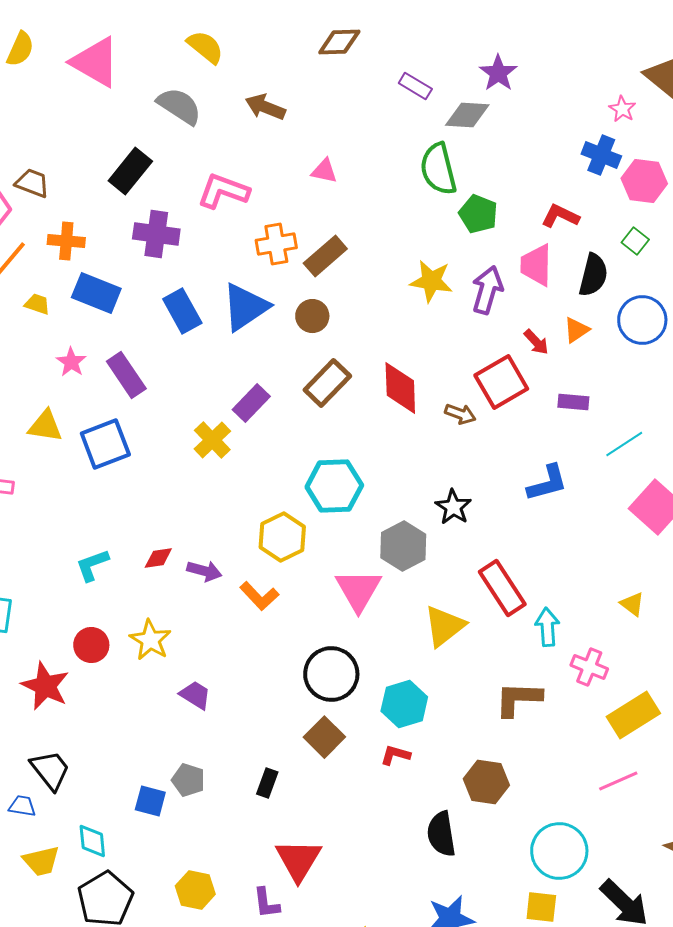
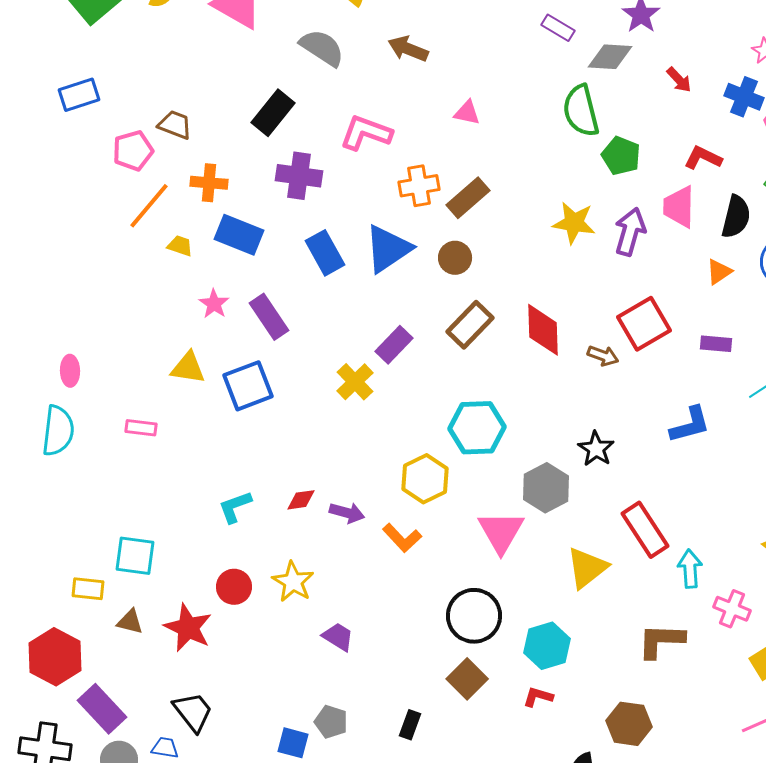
red arrow: (536, 342) -> (679, 80), moved

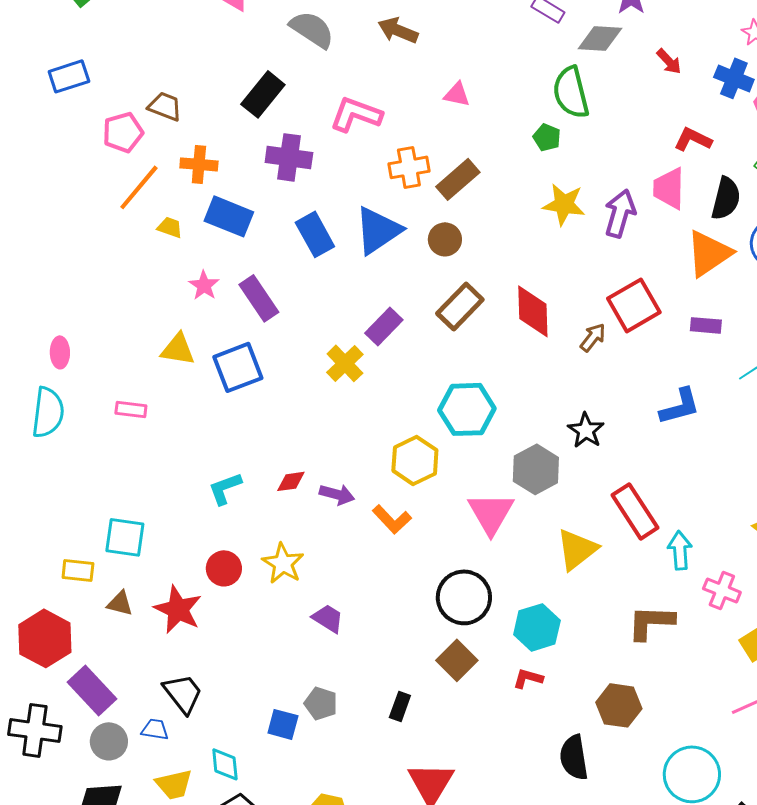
green pentagon: (621, 156) -> (547, 137), moved, size x0.7
orange triangle: (719, 272) -> (709, 253), size x1.8
brown arrow: (603, 356) -> (593, 337), turned -72

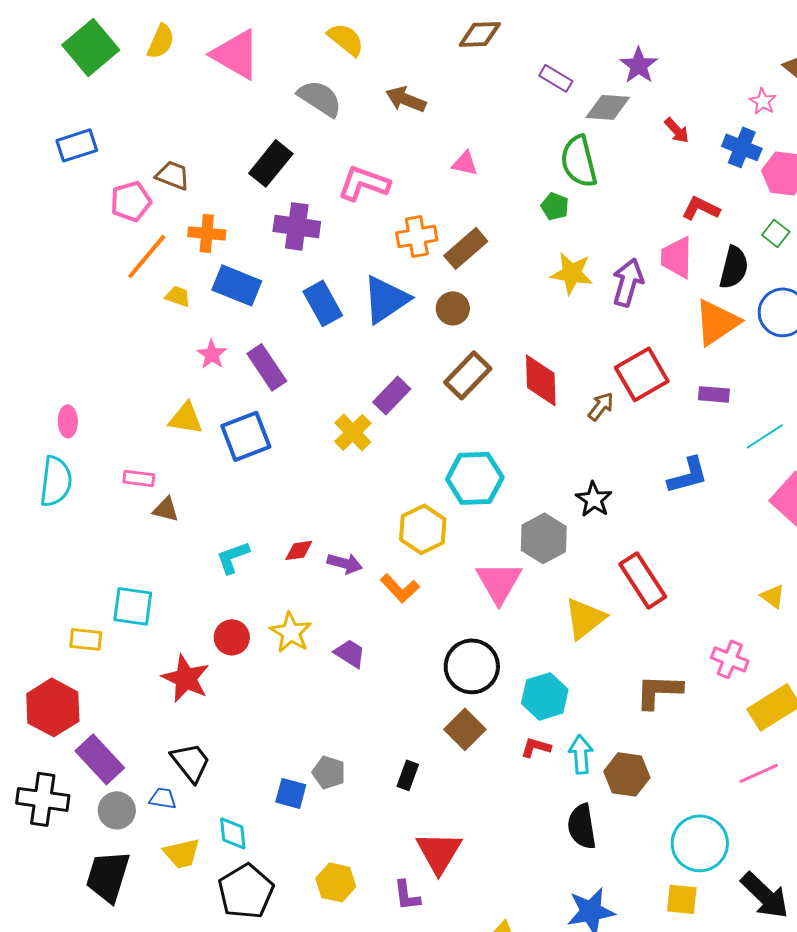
cyan arrow: (680, 550) -> (581, 754), moved
brown triangle: (120, 603) -> (166, 509), moved
purple trapezoid: (328, 618) -> (350, 653), moved

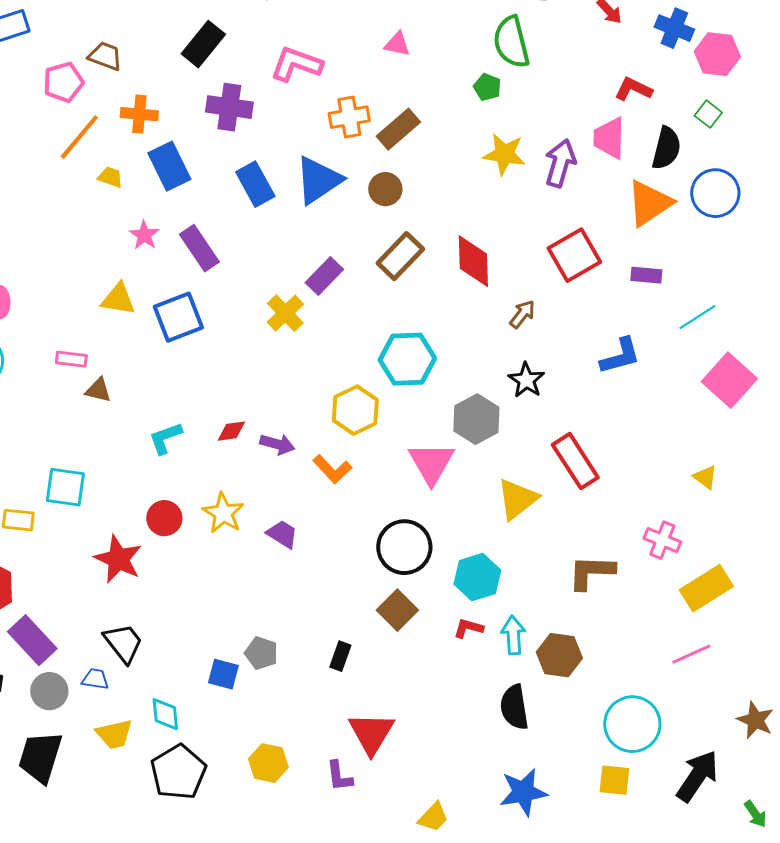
blue rectangle: (237, 285) -> (169, 166), turned 42
brown arrow: (601, 406) -> (522, 314), moved
black arrow: (765, 895) -> (697, 776), turned -100

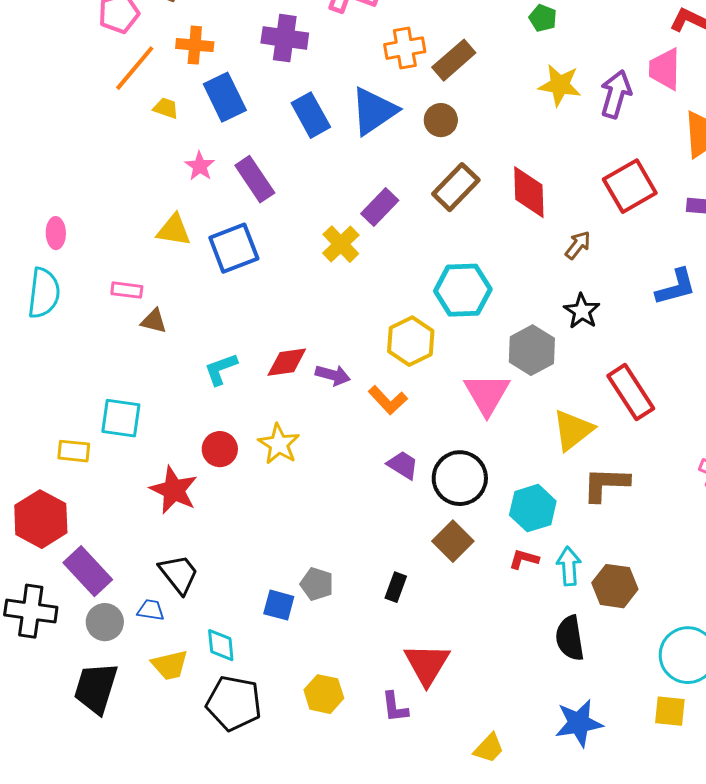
red diamond: (231, 431) -> (287, 362), size x1.4
purple trapezoid: (282, 534) -> (403, 465), moved
brown L-shape: (591, 572) -> (606, 484), moved
black pentagon: (178, 772) -> (234, 703), turned -30

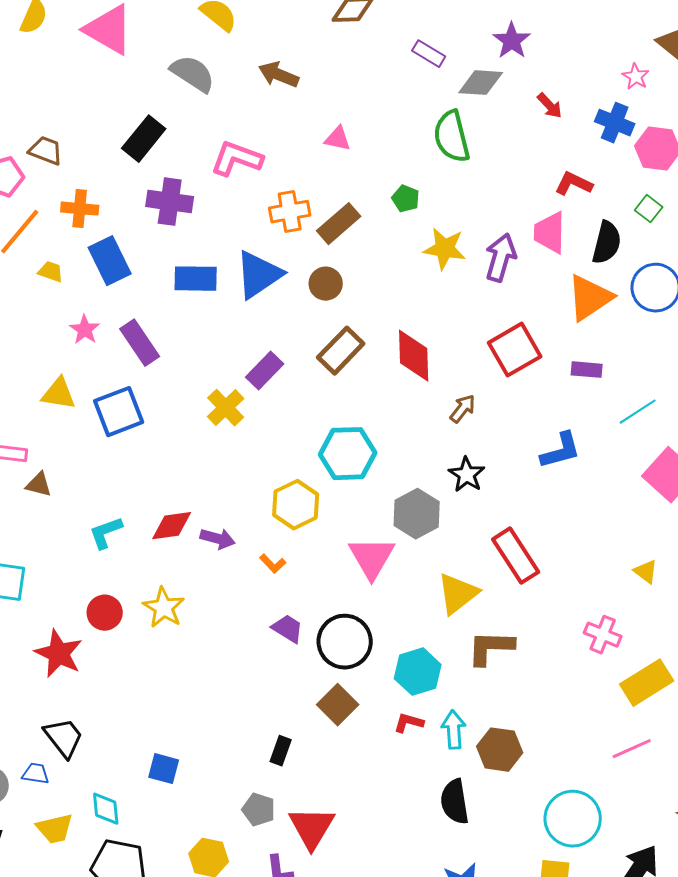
green pentagon: (543, 18) -> (406, 199), moved
blue rectangle: (311, 115) -> (196, 279), turned -60
orange L-shape: (388, 400) -> (273, 564), size x0.7
gray pentagon: (317, 584) -> (259, 810), moved

